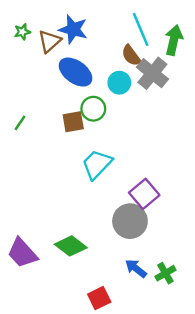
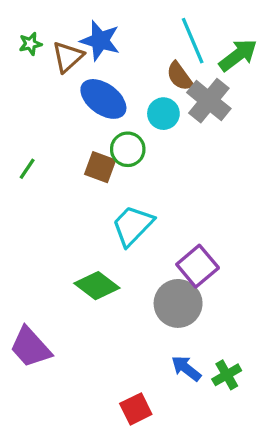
green arrow: (174, 40) -> (238, 55), turned 40
brown square: (73, 122) -> (100, 167), turned 30
green diamond: (71, 246) -> (97, 286), moved

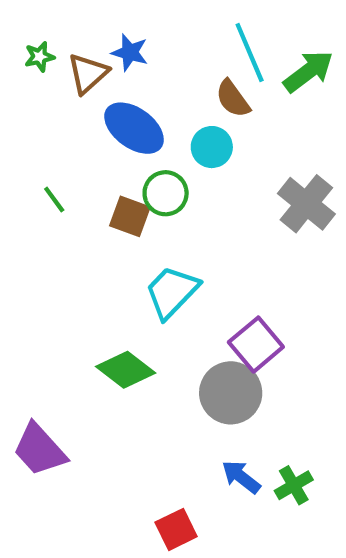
blue star: (100, 41) -> (130, 52), size x0.7
gray cross: (209, 101) -> (306, 204), moved
green line: (27, 169) -> (54, 200), moved, turned -70

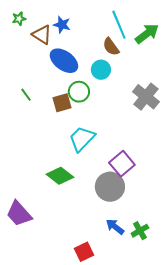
green star: (39, 57) -> (19, 19), moved
brown triangle: (88, 73) -> (42, 35), turned -45
brown square: (130, 216) -> (62, 103), turned -36

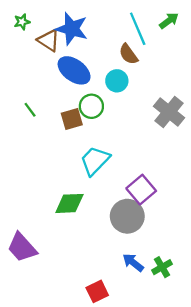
blue star: (62, 25) -> (72, 29), size x1.6
green arrow: (147, 34) -> (169, 21), moved, size x0.7
green diamond: (60, 176) -> (69, 203), turned -40

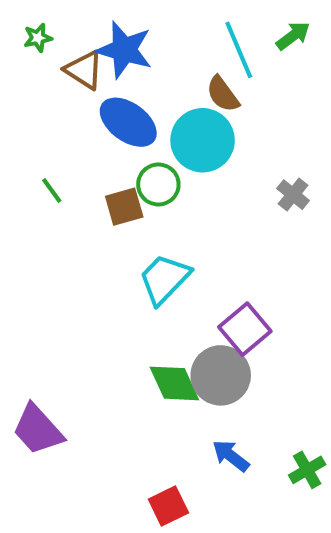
cyan circle: (117, 81) -> (203, 140), size x1.6
gray cross: (169, 112) -> (293, 195), size x0.6
green diamond: (69, 203) -> (174, 383), moved, turned 68
green cross: (162, 267) -> (307, 470), moved

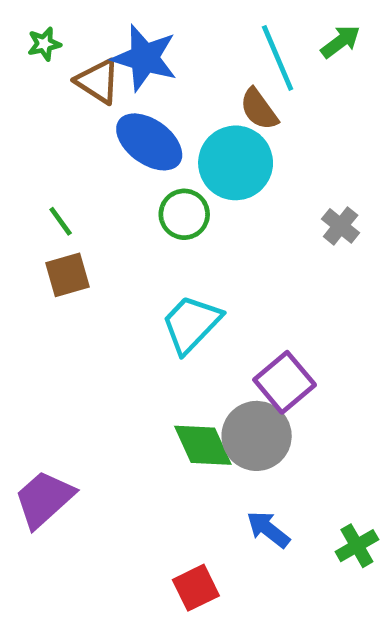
brown square: (124, 207) -> (68, 275), moved
purple trapezoid: (38, 430) -> (44, 499), turned 90

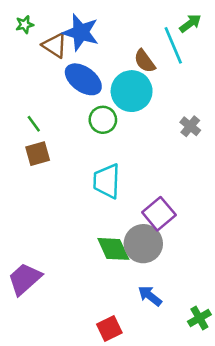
cyan line: (278, 58) -> (173, 45), moved
cyan trapezoid: (191, 324) -> (107, 181), turned -42
green cross: (357, 546) -> (199, 318), moved

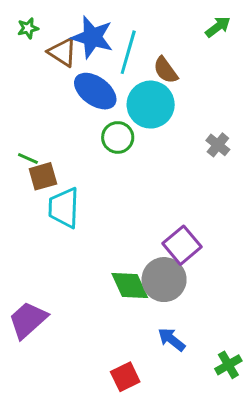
cyan line: (173, 45) -> (128, 52), moved, turned 39
green line: (34, 124) -> (28, 158), moved, turned -30
cyan trapezoid: (107, 181) -> (64, 208), moved

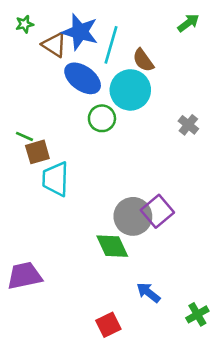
gray circle: (164, 280) -> (133, 216), moved
purple trapezoid: (28, 320) -> (25, 276), turned 30

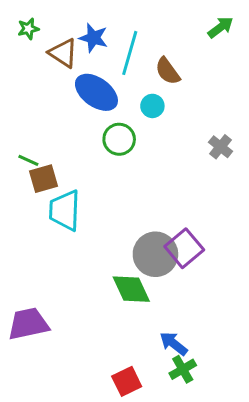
blue star: (80, 32) -> (93, 38), size x0.7
cyan circle: (130, 90) -> (152, 106), size x0.5
green cross: (197, 314) -> (183, 369), moved

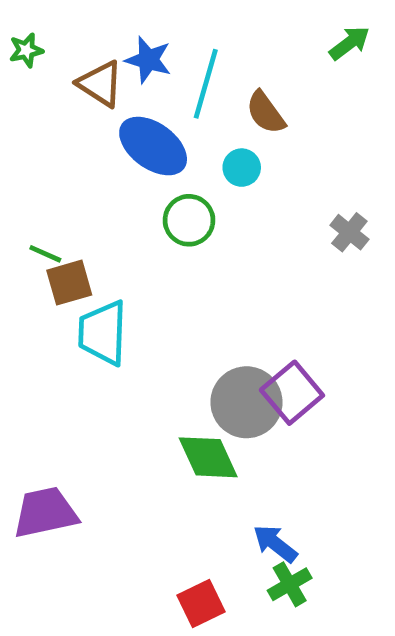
green star: (28, 29) -> (26, 50), moved

